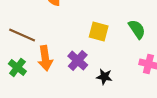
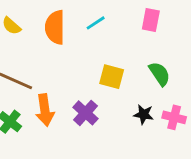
black star: (104, 77) -> (144, 114), moved

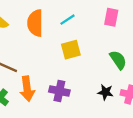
yellow square: (112, 77) -> (71, 50), moved, turned -30
purple cross: (85, 113) -> (59, 91), turned -30

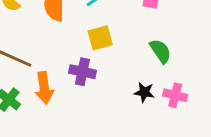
purple cross: (59, 91) -> (82, 72), moved

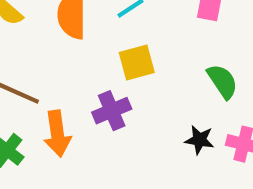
purple cross: (82, 72) -> (112, 111), turned -35

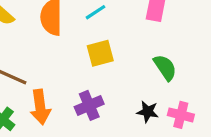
purple cross: (112, 111) -> (89, 105), moved

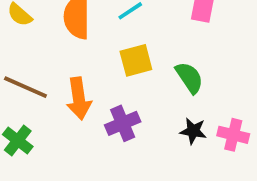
green semicircle: (165, 67) -> (189, 78), moved
orange arrow: (40, 107) -> (79, 99), moved

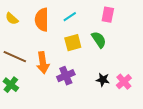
green semicircle: (189, 78) -> (99, 40), moved
pink cross: (233, 135) -> (124, 82), turned 35

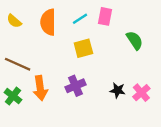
pink rectangle: (108, 15) -> (105, 16), moved
green semicircle: (99, 40) -> (135, 40), moved
orange arrow: (43, 63) -> (40, 88), moved

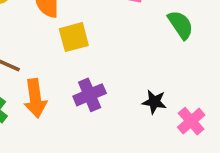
yellow square: (83, 48) -> (74, 37), moved
pink cross: (141, 93) -> (191, 121), moved

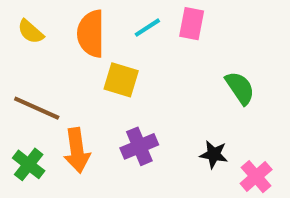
green semicircle: (181, 25) -> (240, 88), moved
yellow square: (74, 37) -> (121, 80), turned 32

